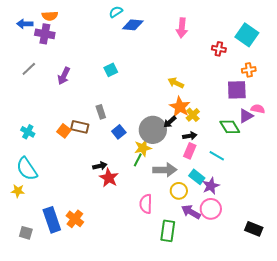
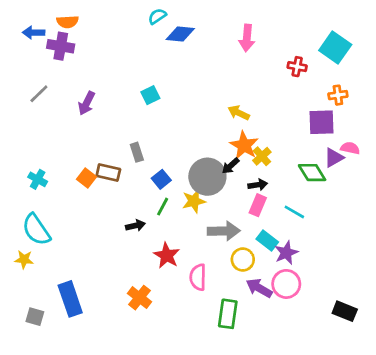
green line: (138, 160) -> (163, 207), moved
red star: (109, 178) -> (167, 255), moved
orange cross: (75, 219) -> (140, 298), moved

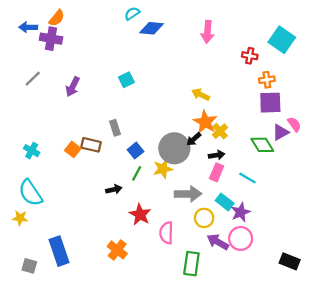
orange semicircle: (67, 22) -> (57, 18), turned -48
orange cross: (338, 95) -> (267, 80), moved
pink semicircle: (350, 148) -> (294, 124), turned 42

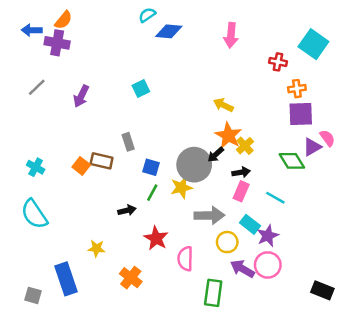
blue square: (136, 151) -> (151, 167), turned -35
yellow star: (20, 218) -> (96, 248), moved

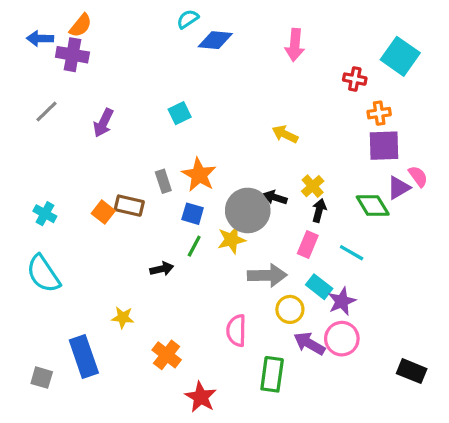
orange star: (228, 136) -> (199, 175), moved
black arrow: (216, 155) -> (275, 197), turned 60
black arrow: (241, 172) -> (319, 210), moved, turned -66
red star: (156, 238) -> (201, 397), moved

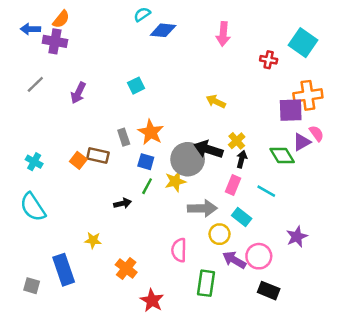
orange cross: (379, 113) -> (308, 95), moved, size x1.6
black arrow: (275, 197) -> (208, 149), size x1.6
purple star: (342, 301) -> (297, 237), moved
black rectangle: (412, 371) -> (269, 291), moved

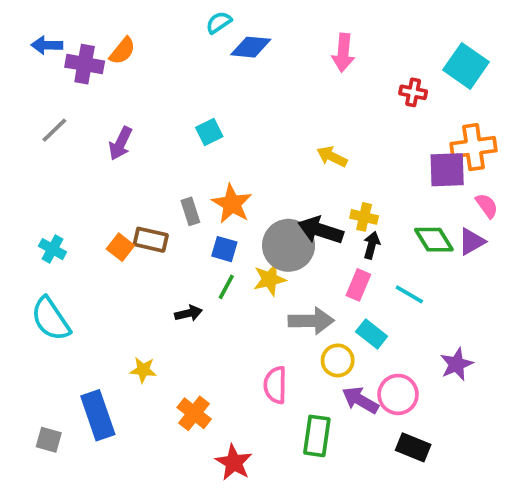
orange semicircle: (61, 19) -> (122, 51), moved
yellow cross: (237, 141) -> (364, 217), turned -35
purple triangle: (302, 142) -> (472, 242), moved

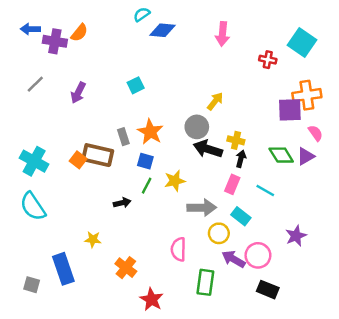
yellow arrow: (332, 157) -> (215, 101), turned 102
brown rectangle: (151, 240) -> (98, 155), size x1.4
gray circle: (289, 245) -> (197, 127), moved, size x0.7
cyan cross: (53, 249) -> (34, 161), size x1.6

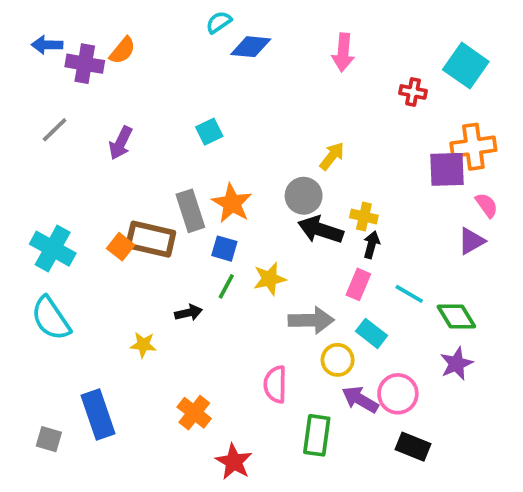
gray rectangle: (123, 137) -> (190, 211), size x1.5
green diamond: (281, 155) -> (456, 316), moved
yellow star: (93, 239) -> (143, 345), moved

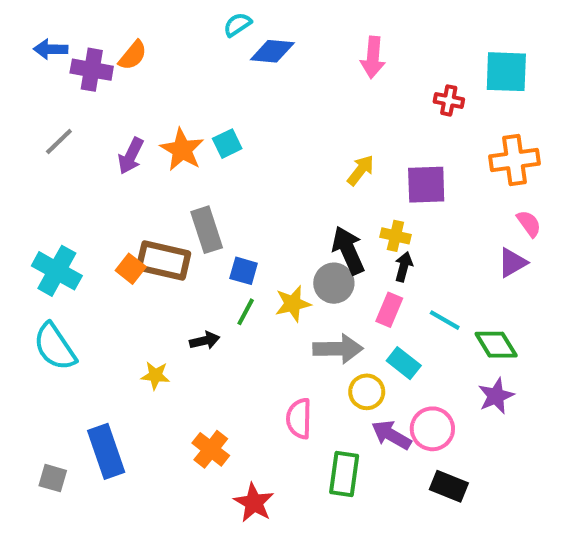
cyan square: (466, 66) -> (506, 72), turned -33
purple square: (447, 169) -> (426, 185), moved
gray circle: (304, 196) -> (334, 283), moved
orange star: (232, 203) -> (182, 150), moved
black arrow: (321, 230) -> (348, 250), turned 48

